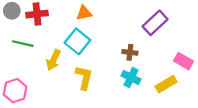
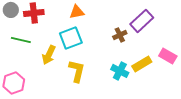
cyan square: (77, 41) -> (71, 38), turned 30
brown cross: (130, 52) -> (120, 35), moved, turned -32
yellow rectangle: (166, 84) -> (142, 64), moved

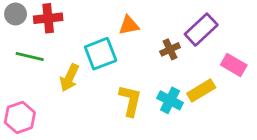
orange triangle: (77, 12) -> (129, 25), moved
pink rectangle: (168, 56) -> (234, 65), moved
yellow L-shape: (77, 71) -> (130, 100), moved

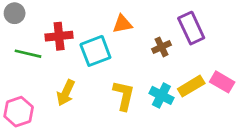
red cross: (48, 18) -> (59, 36), moved
purple rectangle: (201, 30) -> (191, 28), turned -72
pink rectangle: (234, 65) -> (222, 82), moved
yellow arrow: (69, 78) -> (66, 93), moved

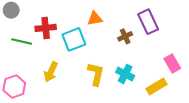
pink rectangle: (222, 82) -> (172, 64), turned 30
yellow rectangle: (191, 86) -> (156, 87), moved

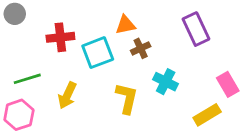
brown cross: (125, 36) -> (141, 48), moved
green line: (22, 42) -> (27, 79), moved, turned -30
cyan cross: (125, 74) -> (166, 82), moved

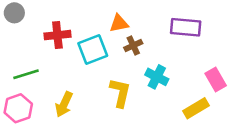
purple rectangle: (196, 29) -> (186, 27), turned -60
yellow arrow: (67, 95) -> (64, 104), moved

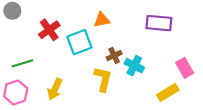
red cross: (57, 35) -> (49, 30), turned -30
brown cross: (133, 46) -> (114, 56), moved

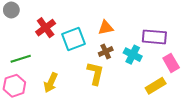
orange triangle: (102, 20) -> (106, 28), moved
purple rectangle: (159, 23) -> (154, 37), moved
cyan cross: (134, 66) -> (133, 55), moved

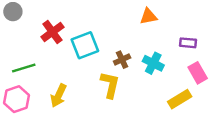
orange triangle: (106, 28) -> (148, 16), moved
purple rectangle: (154, 37) -> (188, 43), moved, size x0.6

